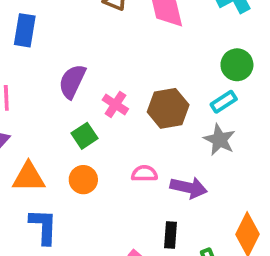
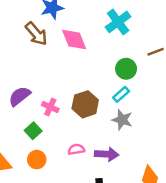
purple semicircle: (72, 81) -> (20, 96), turned 35

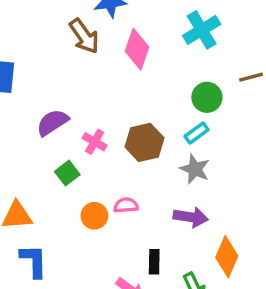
pink diamond: (74, 39) -> (137, 49), turned 36
purple arrow: (107, 154) -> (191, 217), moved
orange circle: (37, 160) -> (94, 216), moved

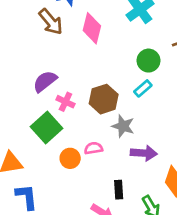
purple semicircle: (52, 122) -> (45, 81), moved
gray star: (195, 169) -> (123, 126), moved
green square: (67, 173) -> (47, 127), size x1.6

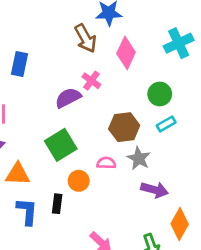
green circle: (148, 61) -> (160, 94), moved
pink cross: (65, 102) -> (91, 81), moved
pink semicircle: (93, 148) -> (106, 163), moved
black rectangle: (119, 190) -> (57, 204), moved

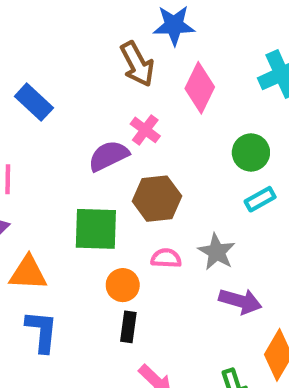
blue rectangle: (19, 64) -> (34, 102), turned -60
brown hexagon: (124, 127) -> (157, 199), moved
green square: (61, 145) -> (96, 229), turned 32
black rectangle: (57, 204) -> (128, 327), moved

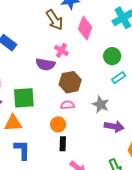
purple semicircle: (108, 156) -> (45, 64), turned -138
green square: (96, 229) -> (24, 98), moved
pink semicircle: (166, 258) -> (68, 105), moved

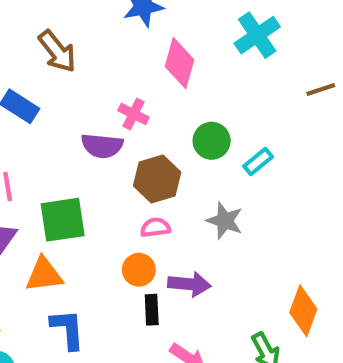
brown arrow: (55, 20) -> (57, 51), moved
green circle: (112, 56) -> (212, 141), moved
purple arrow: (114, 126) -> (189, 284), moved

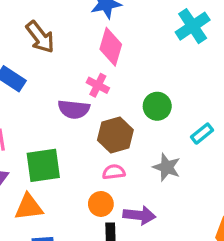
pink diamond: (179, 63) -> (111, 47), moved
cyan rectangle: (258, 162) -> (202, 134), moved

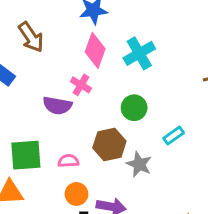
cyan cross: (193, 26) -> (139, 53), moved
brown hexagon: (115, 135) -> (109, 144), moved
pink semicircle: (114, 172) -> (68, 161), moved

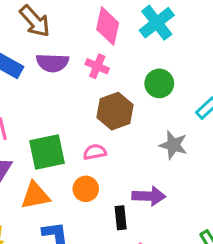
purple semicircle: (57, 105) -> (52, 63), moved
brown hexagon: (109, 144) -> (115, 111), moved
orange circle: (76, 194) -> (86, 189), moved

